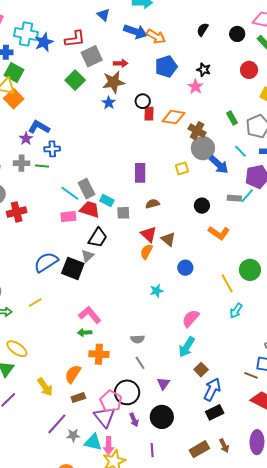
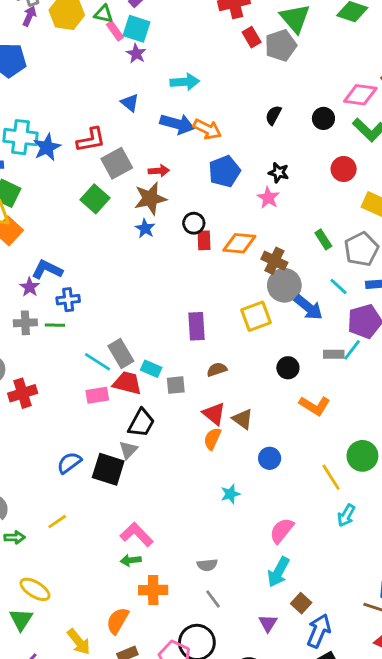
yellow square: (182, 168) -> (256, 316), size x1.5
blue semicircle: (46, 262) -> (69, 463), size x0.7
purple triangle: (163, 384) -> (268, 623), moved

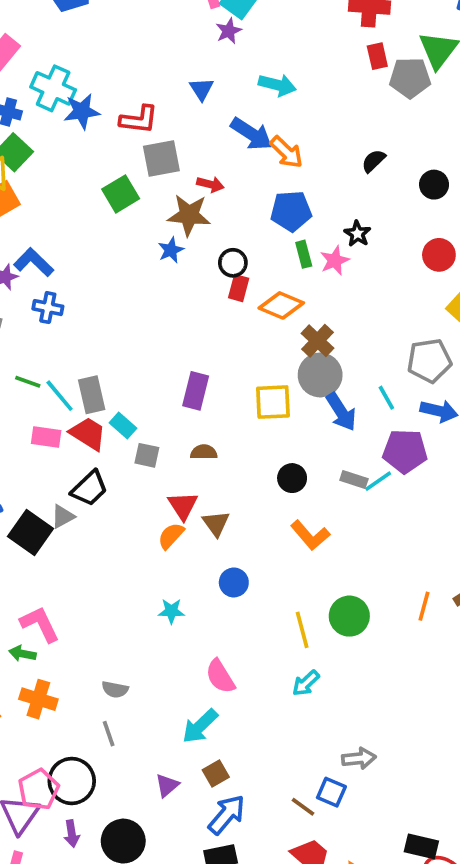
green rectangle: (323, 239) -> (304, 254), moved
green line: (55, 325) -> (28, 382), moved
pink semicircle: (282, 531) -> (220, 676), turned -88

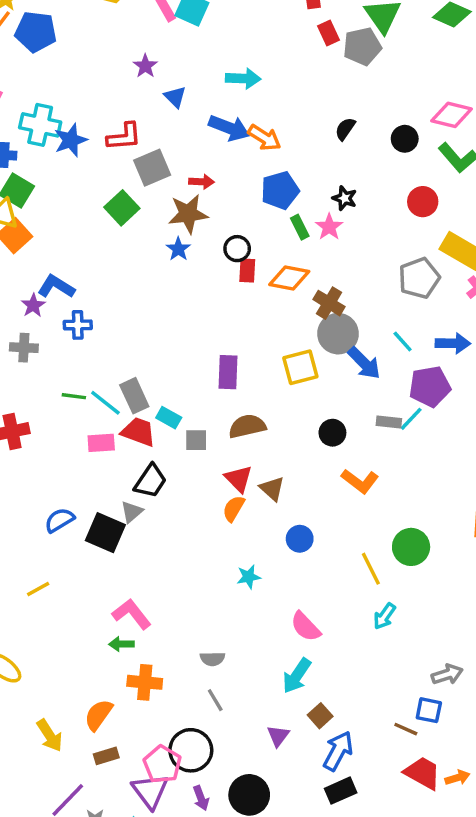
purple star: (229, 31) -> (145, 66), moved
gray pentagon: (429, 361) -> (419, 278), moved
brown semicircle: (204, 452) -> (247, 426), size x1.5

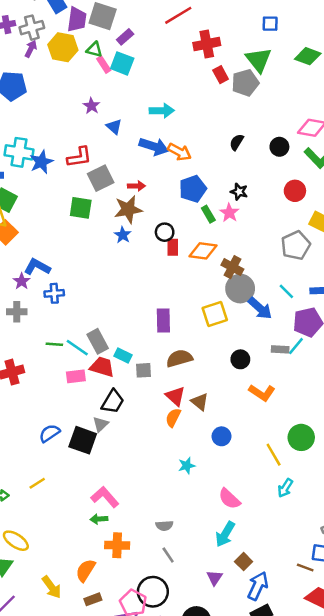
green square: (122, 208) -> (81, 208), turned -35

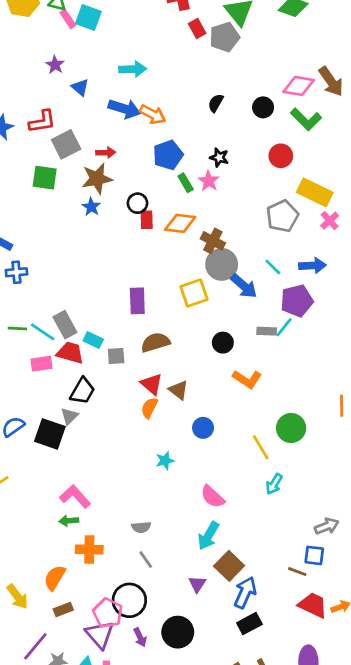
brown square: (244, 562) -> (229, 566), size x1.5

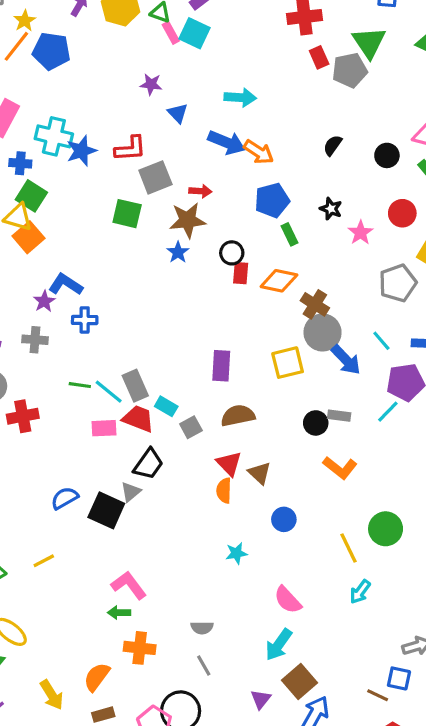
purple star: (55, 65) -> (151, 84), turned -30
pink star: (209, 181) -> (361, 233), moved
gray rectangle: (267, 331) -> (339, 416), moved
gray square: (116, 356) -> (191, 427), turned -30
orange semicircle: (149, 408) -> (224, 491), turned -30

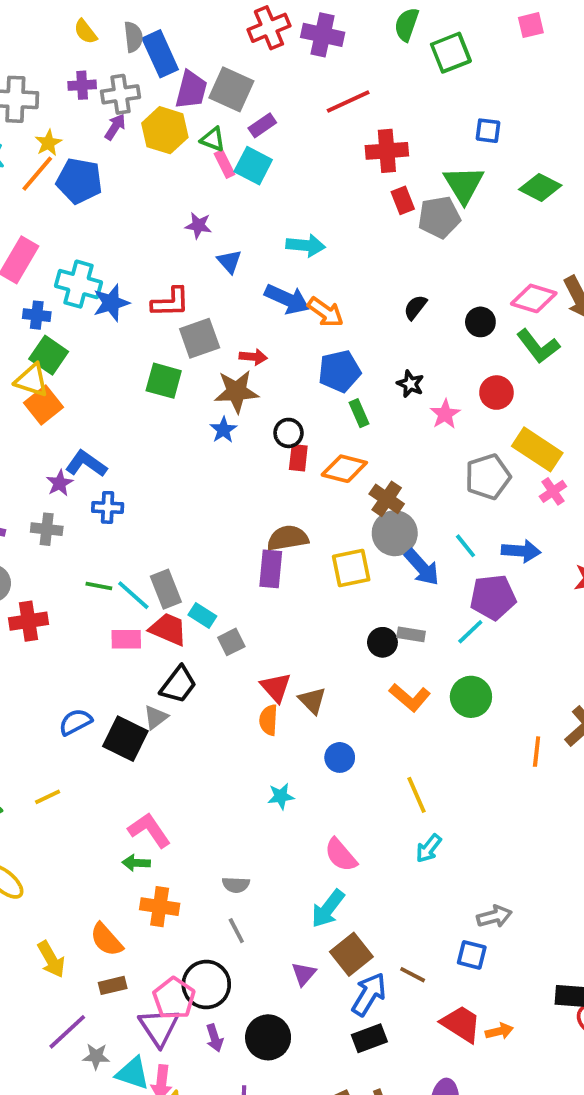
brown semicircle: (238, 416) -> (288, 538), moved
green circle: (386, 529) -> (471, 697), moved
orange semicircle: (97, 677) -> (106, 940), turned -80
brown line: (378, 695) -> (413, 975), moved

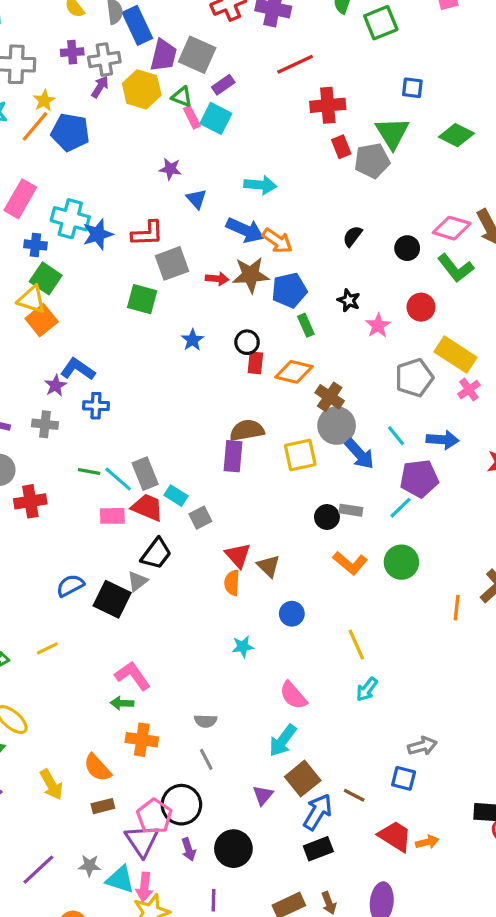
brown star: (236, 391) -> (251, 275), moved
purple line: (67, 1032) -> (38, 870), moved

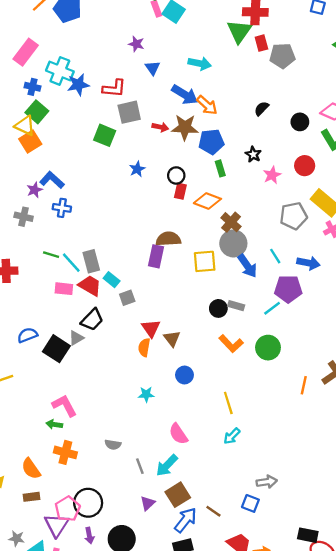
green triangle: (392, 133) -> (239, 31), moved
gray line: (206, 759) -> (140, 466), moved

